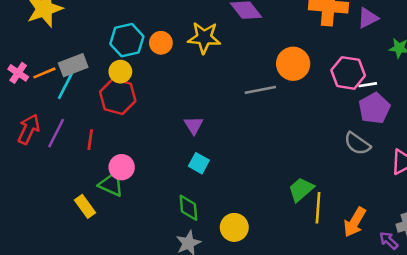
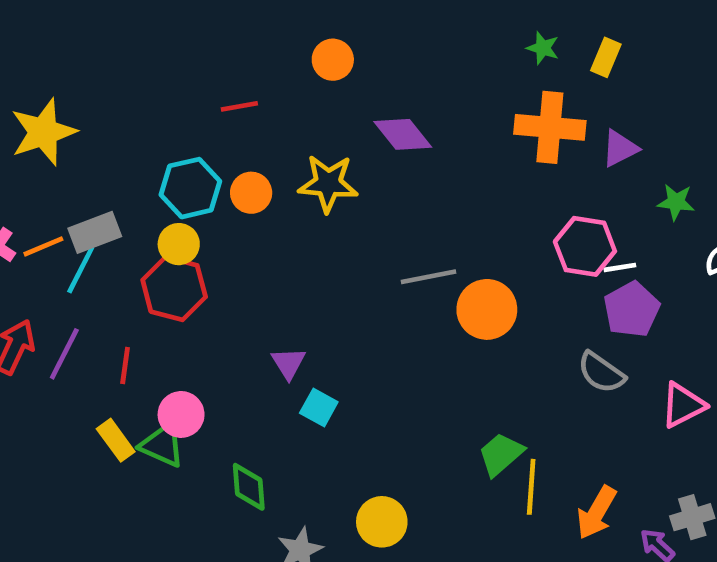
orange circle: (293, 64) -> (487, 309), moved
purple triangle: (194, 125) -> (288, 363), moved
yellow rectangle: (85, 206) -> (116, 440), moved
green diamond: (188, 208) -> (249, 487), moved

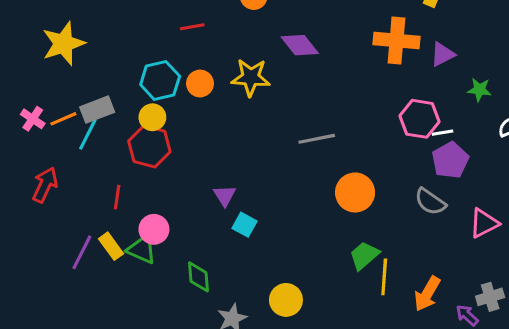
orange circle: (487, 309) -> (355, 192), moved
purple line: (64, 354) -> (82, 252), moved

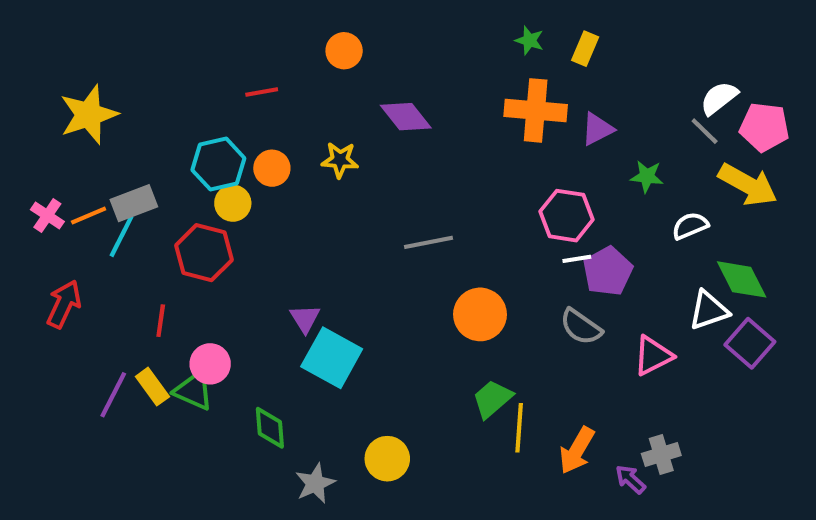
yellow star: (251, 77) -> (340, 160), size x0.7
yellow circle: (152, 117) -> (233, 203), moved
white line: (443, 133) -> (577, 259), moved
cyan square: (245, 225) -> (332, 358), size x1.8

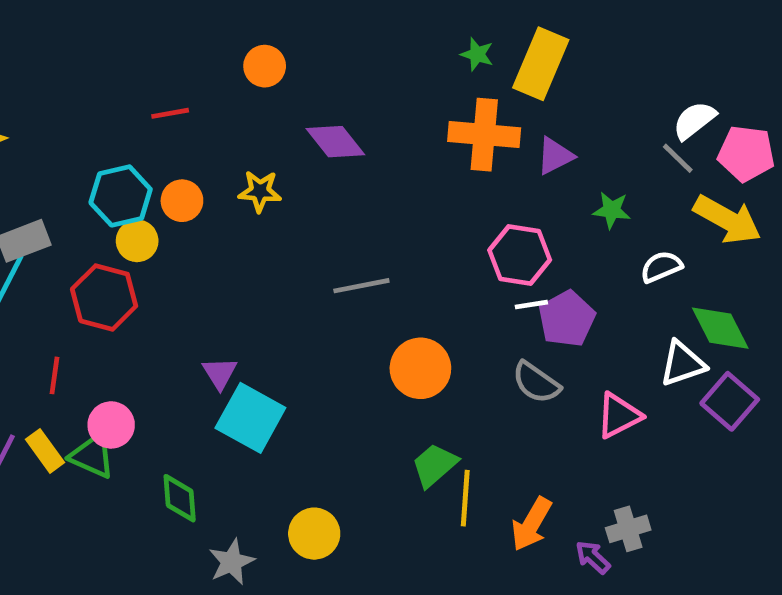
yellow rectangle: (585, 49) -> (541, 64), size x1.8

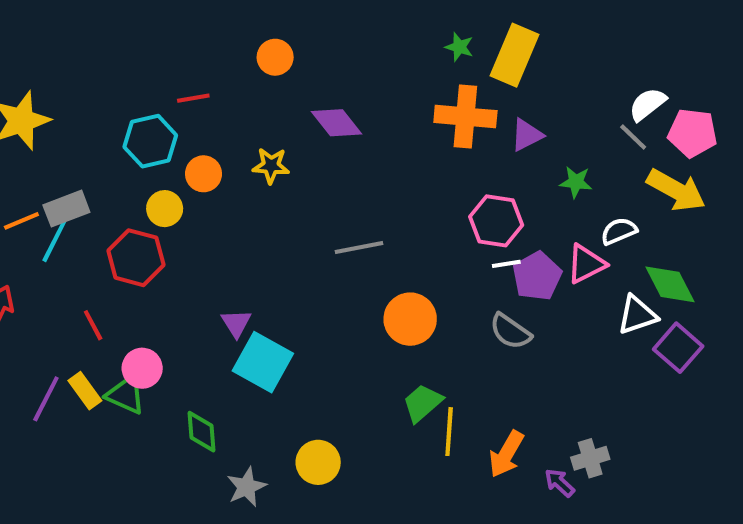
cyan hexagon: (121, 196) -> (150, 141), moved
red line: (54, 375) -> (93, 325), turned -36
pink triangle: (619, 416) -> (586, 264), moved

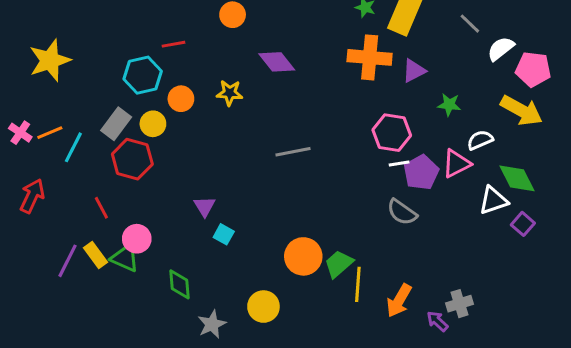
gray line: (633, 137) -> (470, 24), moved
gray rectangle: (66, 209) -> (116, 124), moved, turned -32
orange circle: (410, 319) -> (303, 256), moved
purple square: (678, 348) -> (523, 224), size x0.7
cyan square: (263, 362) -> (224, 234), size x0.5

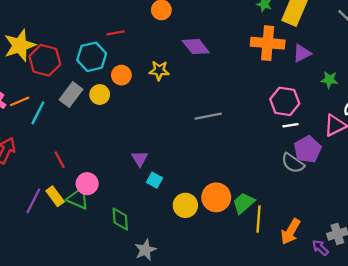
red hexagon: (132, 159) -> (45, 60), moved
purple pentagon: (421, 172) -> (308, 149), moved
yellow circle: (263, 307) -> (185, 205), moved

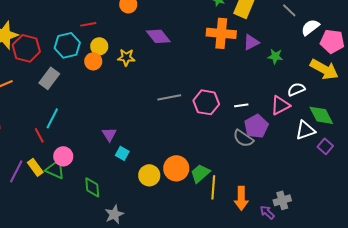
green star: (329, 80) -> (275, 56), moved
yellow circle: (100, 95) -> (99, 46), moved
pink hexagon: (285, 101) -> (206, 102), moved
cyan line: (38, 113) -> (52, 118), moved
orange arrow: (290, 232) -> (241, 198), turned -30

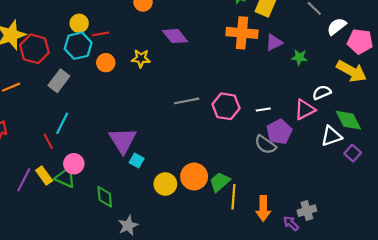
red line: (88, 24) -> (100, 34), moved
yellow circle: (99, 46) -> (79, 23), moved
purple triangle: (109, 134) -> (123, 140), size x1.8

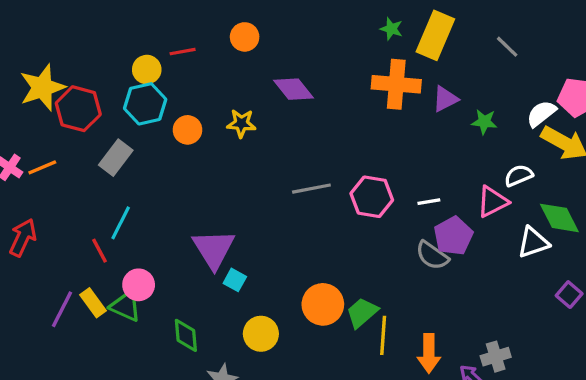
white semicircle: (337, 26) -> (541, 114), moved
red line: (100, 34) -> (183, 52), moved
purple square: (353, 153) -> (569, 295), moved
yellow circle: (165, 184) -> (261, 334), moved

